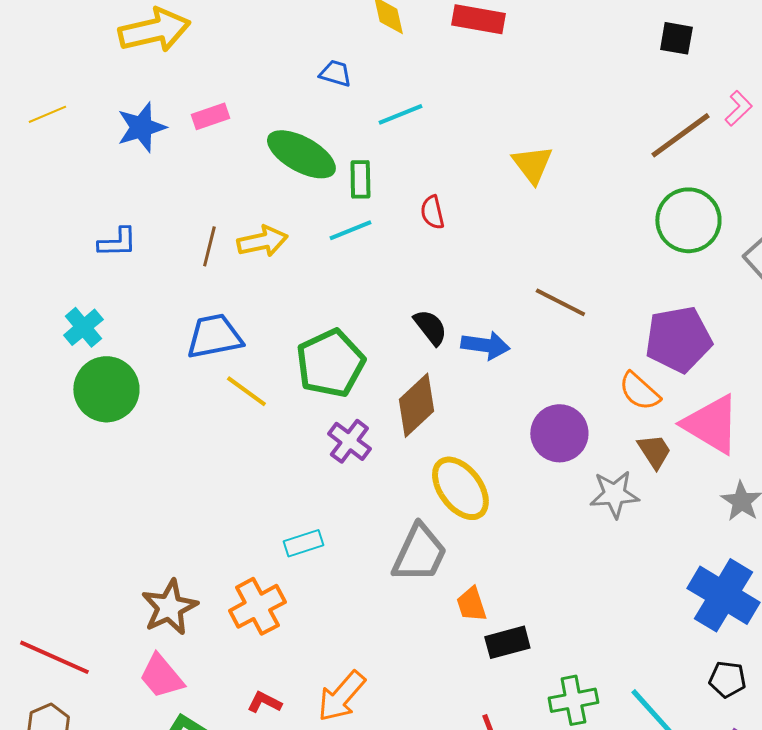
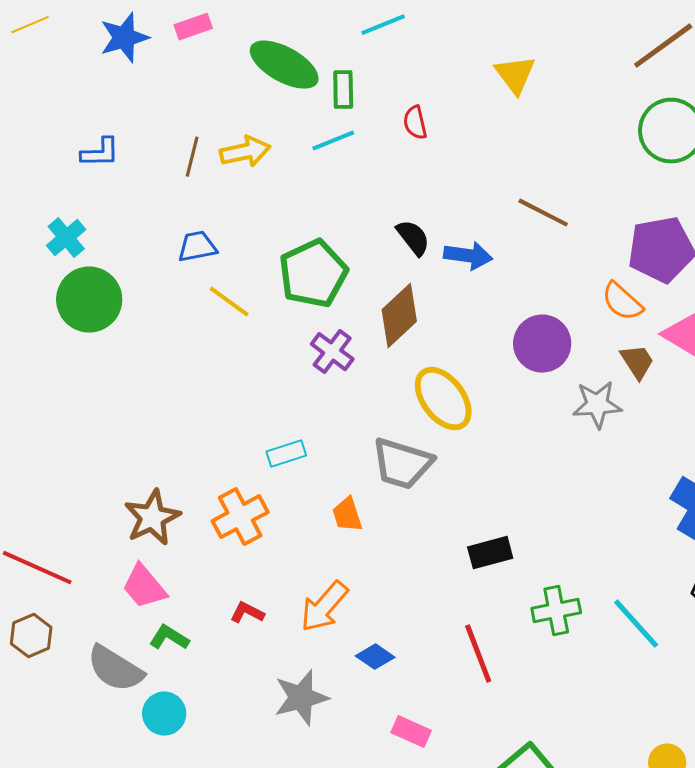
blue trapezoid: (214, 336) -> (197, 247), size x0.7
gray trapezoid: (419, 553) -> (402, 464), turned 82
orange trapezoid: (471, 604) -> (347, 515), moved

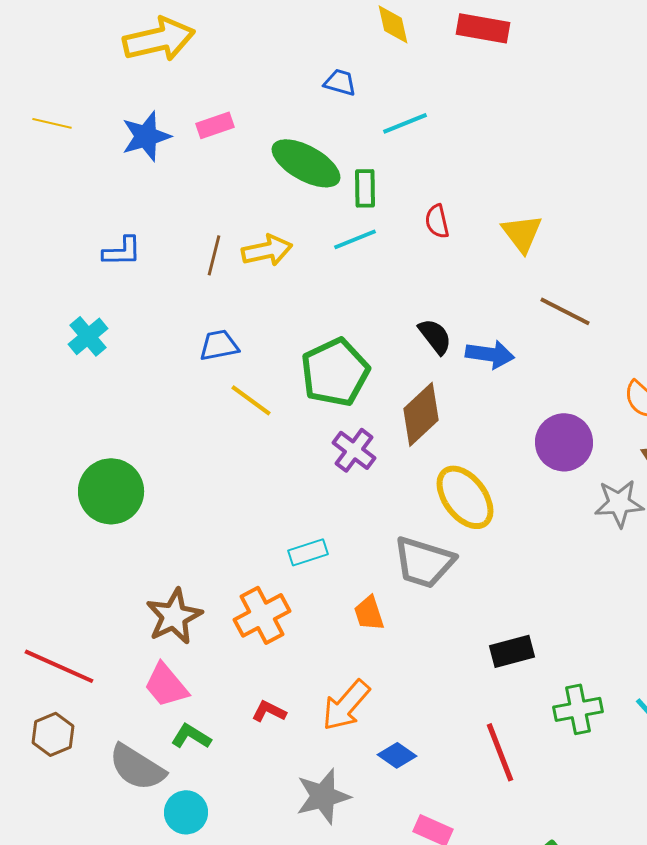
yellow line: (30, 25) -> (52, 123), turned 36
yellow triangle: (515, 75) -> (522, 233), moved
green circle: (89, 300) -> (111, 491), moved

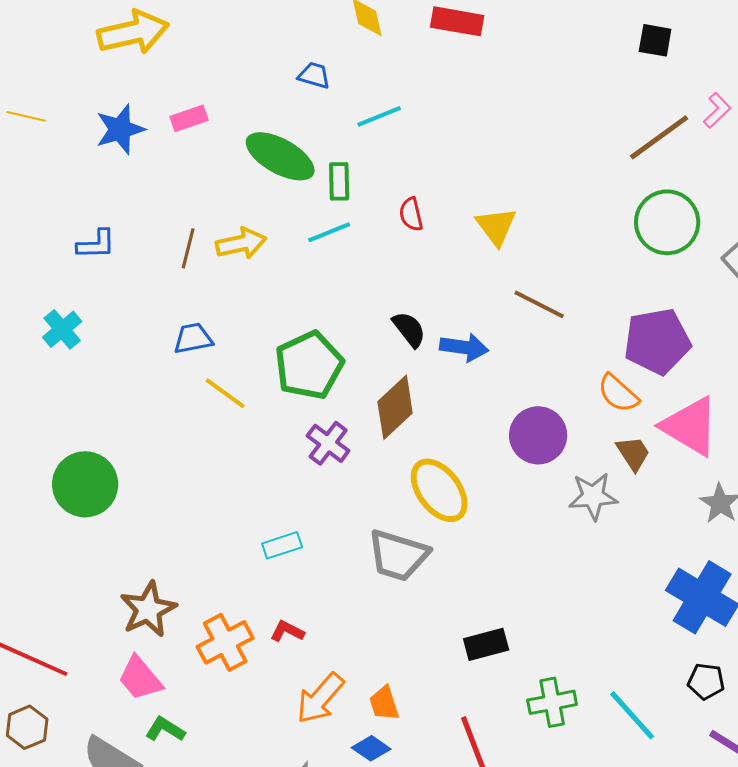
orange trapezoid: (369, 613) -> (384, 703), moved
orange cross: (262, 615) -> (225, 642), moved
red L-shape: (269, 711) -> (287, 631), moved

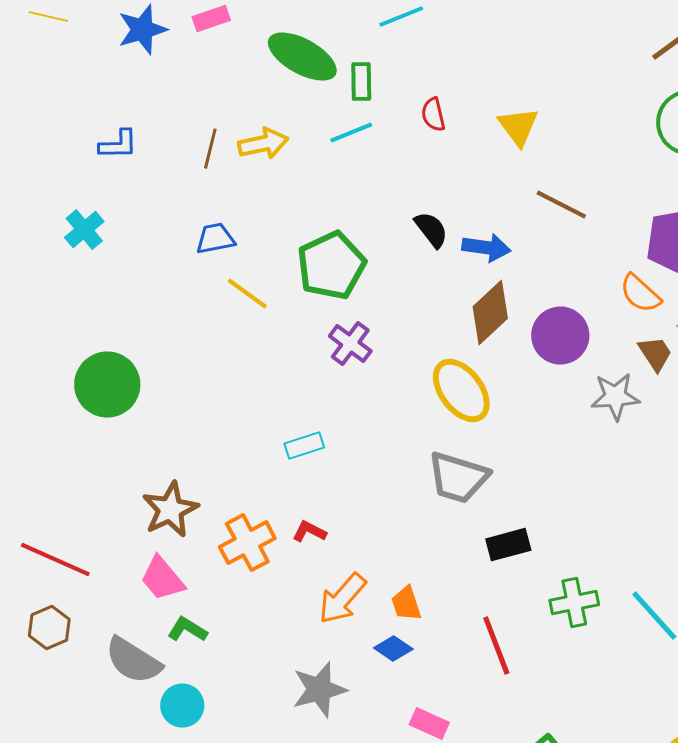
brown diamond: (395, 407) -> (490, 313), moved
gray trapezoid: (398, 555) -> (458, 478), moved

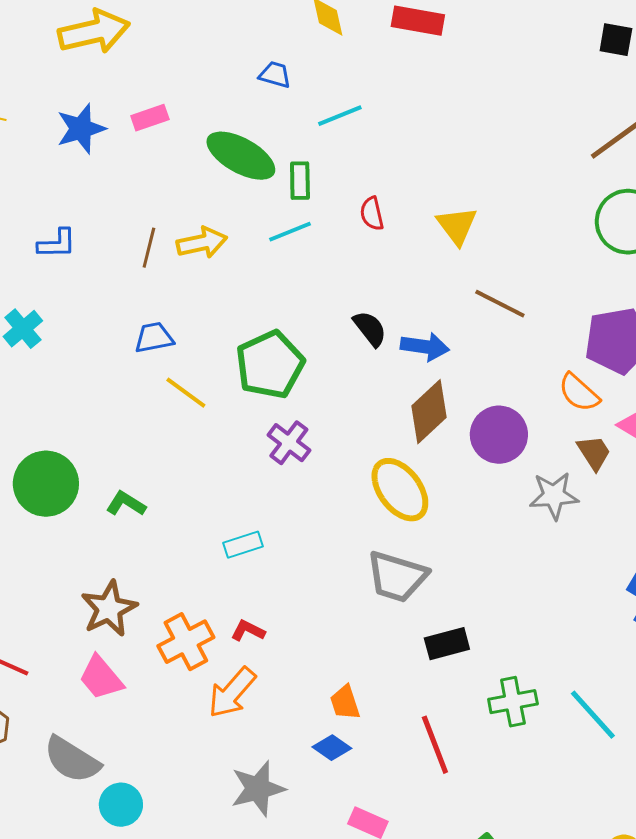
orange arrow: (342, 599) -> (232, 693), moved
green L-shape: (187, 630) -> (126, 504), moved

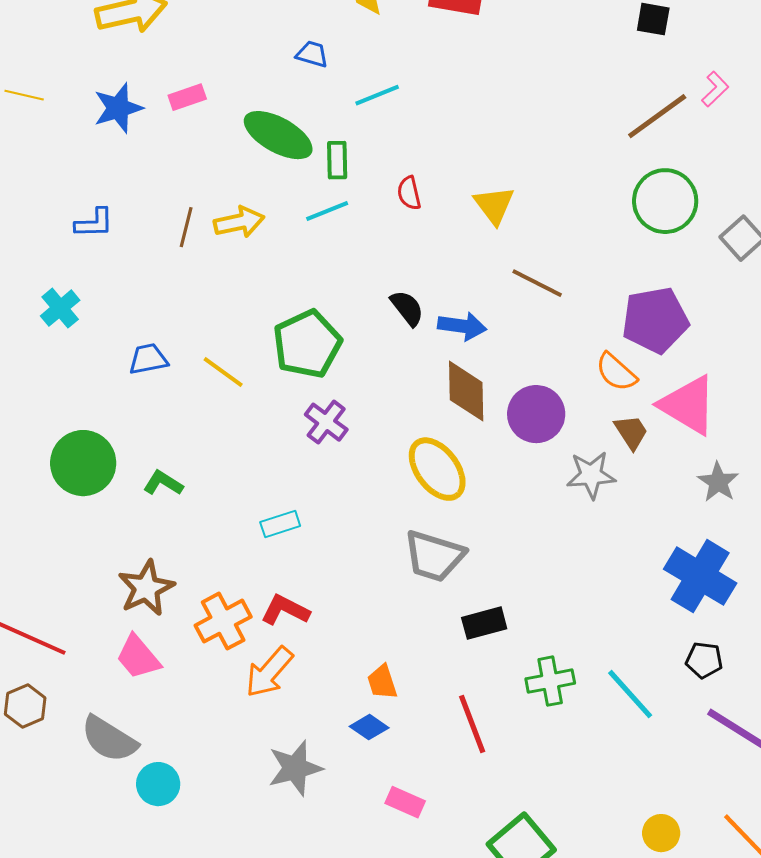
blue trapezoid: (154, 338) -> (148, 359), moved
brown diamond: (429, 412) -> (466, 391), turned -48
red L-shape: (248, 631) -> (285, 610), size x1.4

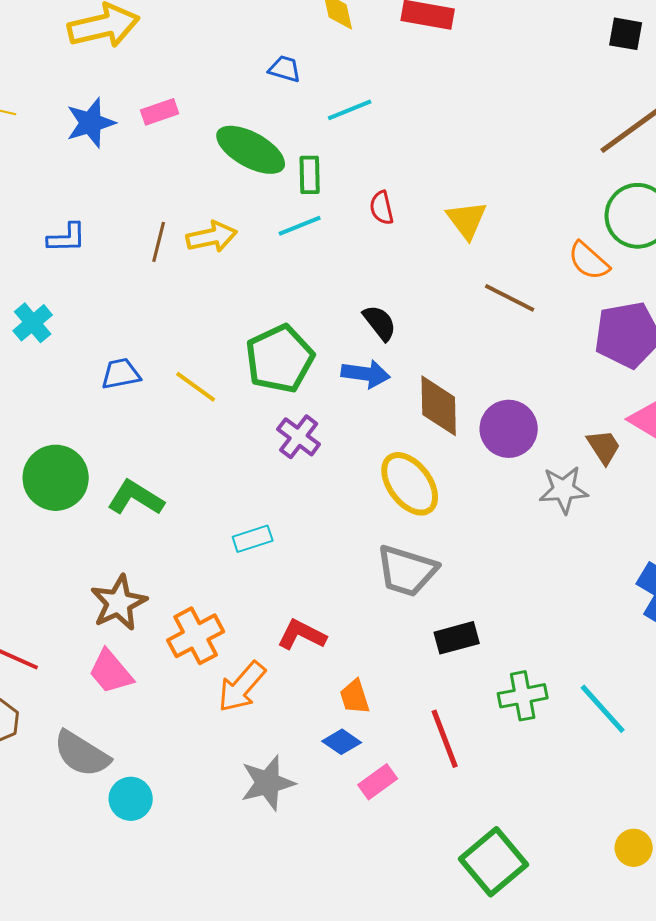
blue arrow: (462, 326) -> (366, 374), moved
orange semicircle: (616, 372) -> (589, 261), moved
green L-shape: (163, 483) -> (136, 498), size x1.4
red L-shape: (285, 610) -> (302, 635), moved
pink rectangle: (405, 802) -> (378, 782), moved, turned -60

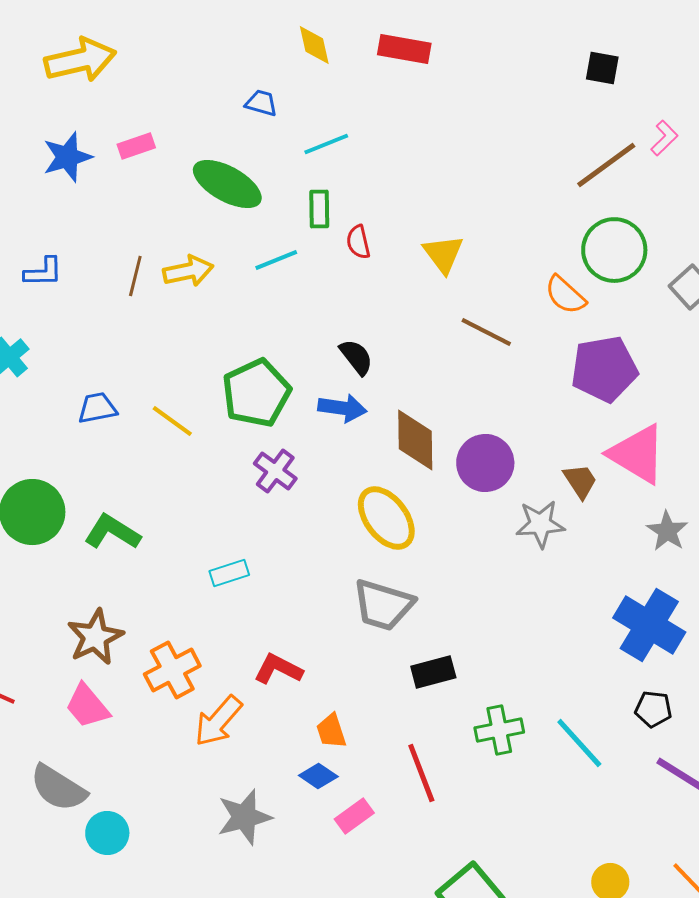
green rectangle: (310, 175) -> (319, 209), moved

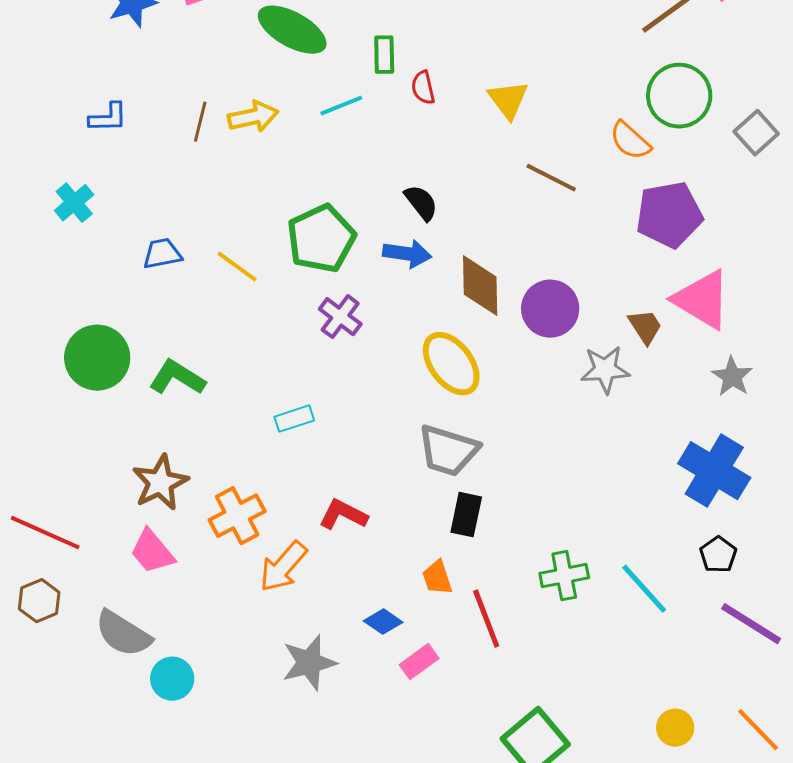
black rectangle: (433, 672) -> (466, 515), moved, turned -63
black pentagon: (653, 709) -> (718, 555), turned 30
orange trapezoid: (331, 731) -> (437, 578), moved

